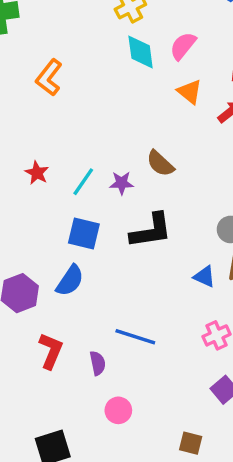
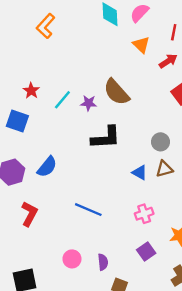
brown semicircle: (160, 163) -> (116, 92), size x1.4
blue square: (84, 234) -> (17, 121), moved
purple semicircle: (98, 363) -> (103, 262), moved

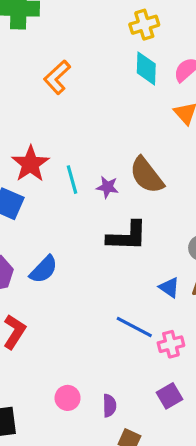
red star: (31, 91) -> (30, 164), size x1.6
cyan line: (62, 100) -> (72, 180), turned -60
blue line: (88, 210) -> (134, 327), moved

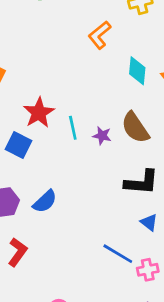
cyan diamond: (146, 68) -> (137, 71), moved
orange L-shape: (57, 77) -> (100, 35), moved
black L-shape: (127, 236) -> (141, 182), moved

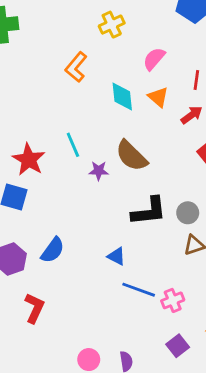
cyan line: (73, 128) -> (73, 145), moved
blue triangle: (149, 222) -> (116, 256), moved

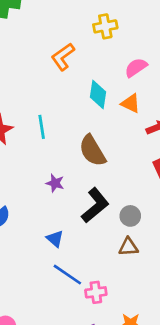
orange triangle: (158, 97) -> (131, 103), turned -30
purple star: (99, 171) -> (55, 183), moved
black L-shape: (149, 211) -> (95, 205), turned -48

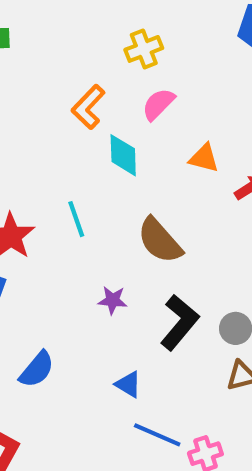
pink semicircle: (136, 68) -> (158, 104), moved
cyan diamond: (98, 94) -> (123, 155), moved

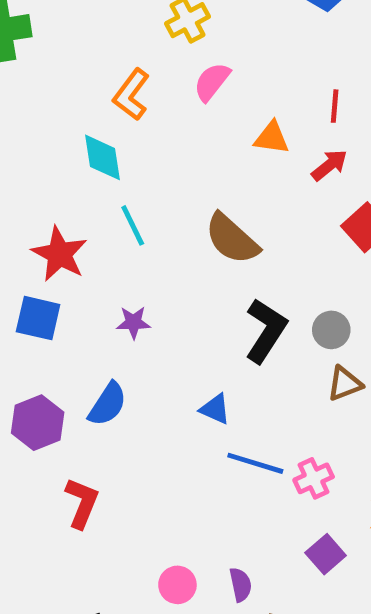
cyan diamond: (123, 155) -> (102, 157), moved
purple star: (113, 300) -> (133, 322), moved

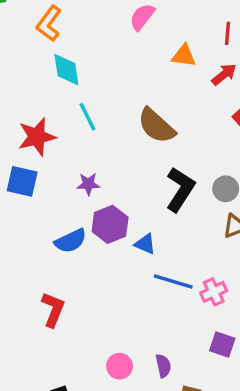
orange L-shape: (131, 95) -> (49, 24), moved
red star: (59, 254) -> (37, 137), turned 30
blue semicircle: (108, 404) -> (71, 241), turned 32
purple hexagon: (38, 423) -> (110, 224), moved
purple square: (326, 554) -> (222, 344), turned -30

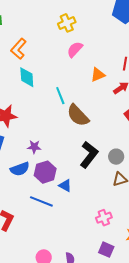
orange triangle: (184, 56) -> (98, 75), turned -35
cyan line: (88, 117) -> (60, 96), moved
blue semicircle: (71, 241) -> (20, 169), moved
blue line: (173, 282) -> (41, 201), moved

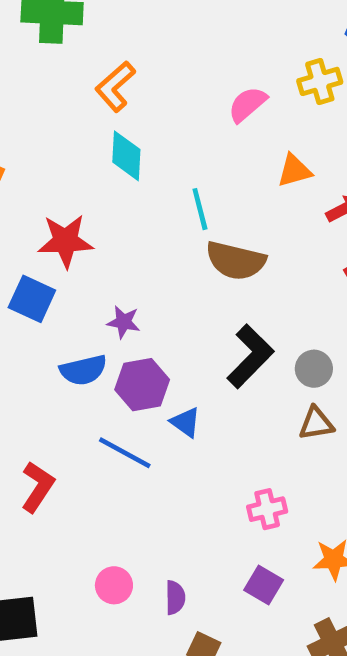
yellow cross: (67, 23) -> (320, 81), moved
brown semicircle: (78, 115) -> (236, 261), turned -40

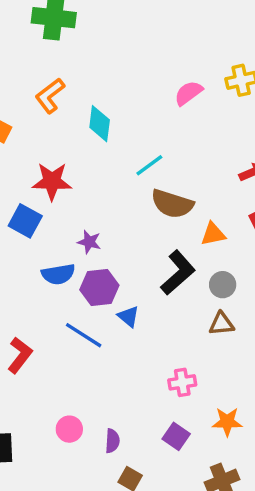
orange L-shape: (115, 86) -> (50, 96), moved
orange triangle: (294, 171) -> (213, 234), moved
cyan line: (200, 209) -> (149, 165), turned 64

